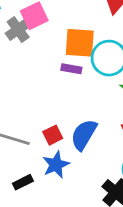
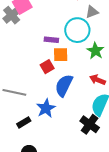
orange square: (80, 43) -> (61, 55), moved, size x0.7
red square: (53, 135) -> (47, 67), moved

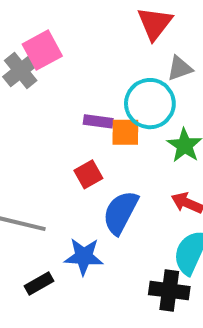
orange square: (61, 55) -> (125, 132), moved
blue star: (46, 108) -> (84, 256), turned 30
black cross: (90, 124) -> (169, 291), turned -30

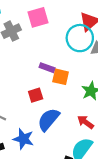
pink square: (42, 50) -> (38, 17), moved
cyan circle: (150, 104) -> (80, 38), moved

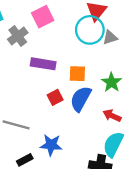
purple rectangle: (47, 68) -> (43, 64), moved, size x1.5
blue semicircle: (48, 119) -> (81, 99), moved

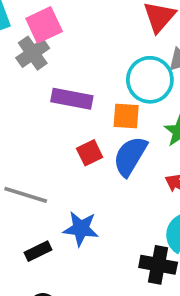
pink square: (43, 17) -> (44, 25), moved
cyan circle: (90, 30) -> (150, 80), moved

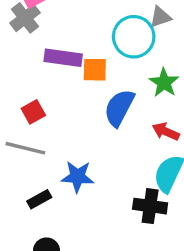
orange square: (126, 116) -> (95, 70), moved
red square: (90, 153) -> (33, 112), moved

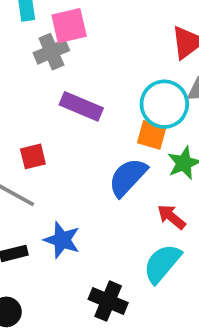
orange square: (95, 70) -> (152, 135), moved
black cross: (150, 206) -> (108, 301), moved

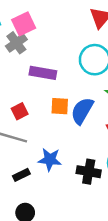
orange square: (152, 135) -> (60, 106), moved
black cross: (108, 301) -> (89, 172), moved

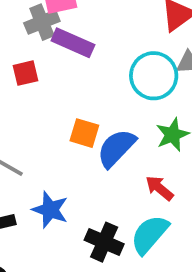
purple rectangle: (43, 73) -> (73, 43), moved
red square: (20, 111) -> (26, 73), moved

